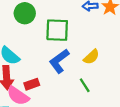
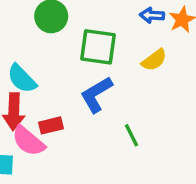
yellow semicircle: (91, 57) -> (154, 60), moved

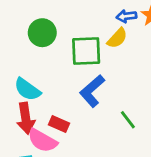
yellow semicircle: (154, 60) -> (117, 38), moved
red rectangle: (51, 125) -> (59, 124), turned 48

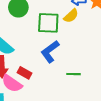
green line: (128, 120) -> (73, 74), turned -56

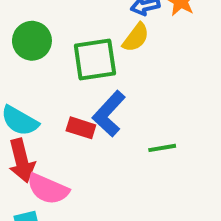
red rectangle: (25, 73) -> (81, 128), moved

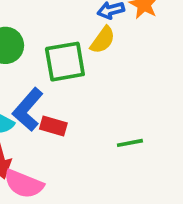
blue L-shape: (109, 114) -> (28, 110), moved

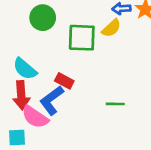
blue L-shape: (28, 110) -> (52, 100), moved

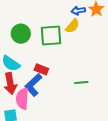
green circle: (43, 18) -> (21, 34), moved
pink semicircle: (35, 117) -> (22, 99), turned 65

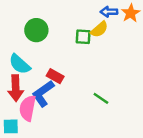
green square: (51, 36) -> (83, 37), moved, size x0.6
green line: (81, 83) -> (101, 98), turned 32

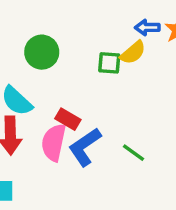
blue L-shape: (43, 93) -> (85, 147), moved
pink semicircle: (28, 108) -> (54, 143), moved

